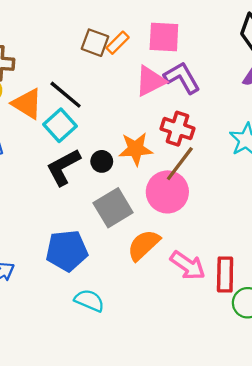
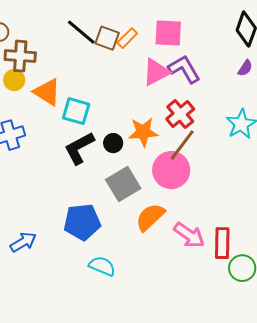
black line: (66, 95) -> (81, 32), moved
cyan square: (60, 125) -> (76, 111), turned -32
red cross: (178, 129) -> (180, 114), turned 32

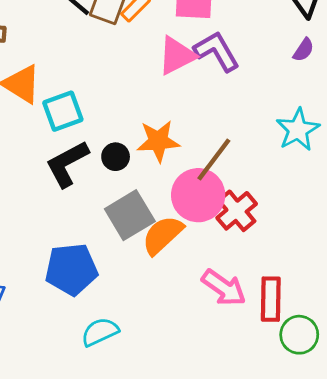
cyan square: (76, 111) -> (63, 111), turned -36
red cross: (180, 114) -> (237, 211), moved
orange semicircle: (150, 217) -> (163, 235), moved
cyan semicircle: (102, 266) -> (100, 332), turned -48

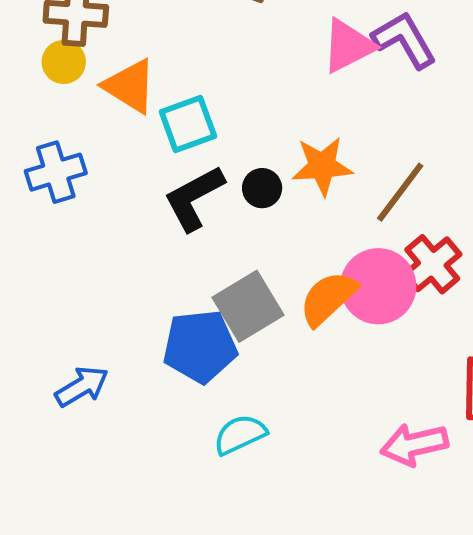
pink circle: (198, 195) -> (378, 286), moved
gray square: (130, 215) -> (248, 306), moved
pink arrow: (224, 288) -> (414, 444), moved, turned 132

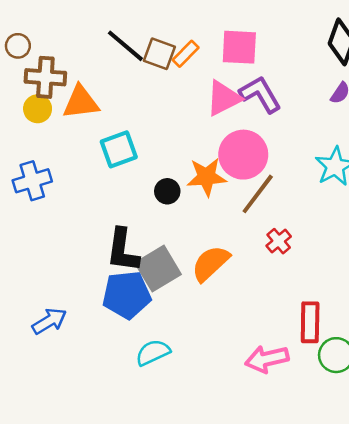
orange triangle: (130, 86) -> (81, 102), moved, turned -39
black L-shape: (194, 198) -> (123, 250), moved, turned -54
red cross: (432, 264) -> (279, 241), size x0.7
pink circle: (378, 286) -> (243, 155), moved

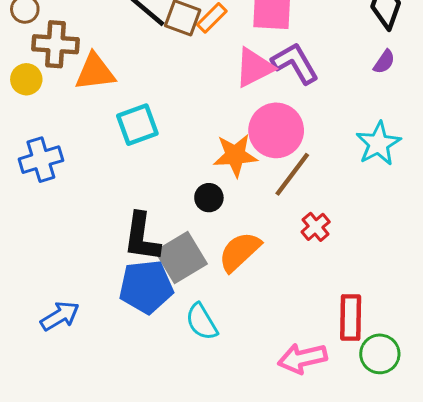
yellow circle: (38, 109) -> (26, 79), moved
black circle: (167, 191) -> (209, 198), moved
cyan semicircle: (153, 352) -> (202, 322), moved, turned -96

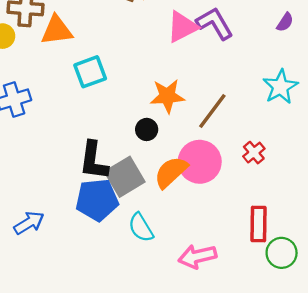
pink circle: (276, 130) -> (200, 162), moved
red cross: (316, 227) -> (254, 153), moved
pink arrow: (302, 358) -> (197, 256), moved

